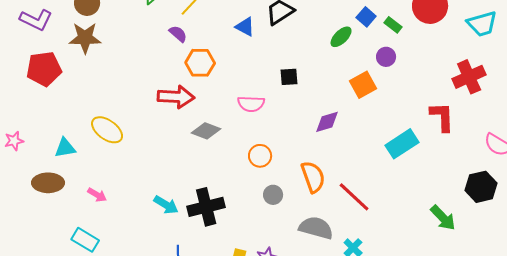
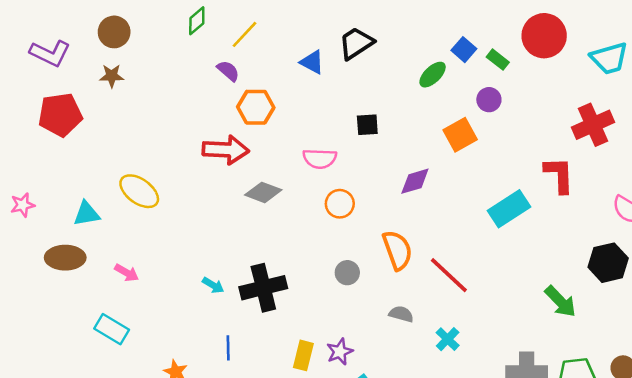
brown star: (85, 38) -> (112, 76), size x0.6
orange circle: (260, 156) -> (340, 204), moved
cyan arrow: (166, 205) -> (213, 285), size x0.7
gray semicircle: (316, 228) -> (401, 314), size x0.6

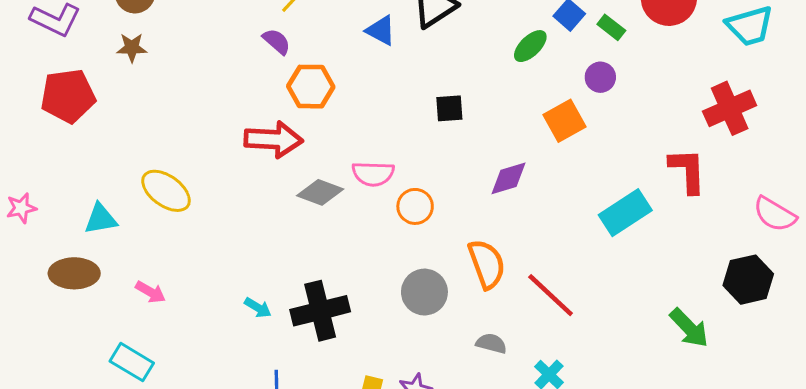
pink semicircle: (320, 159) -> (373, 174), moved
gray circle: (347, 273) -> (424, 292), size x1.5

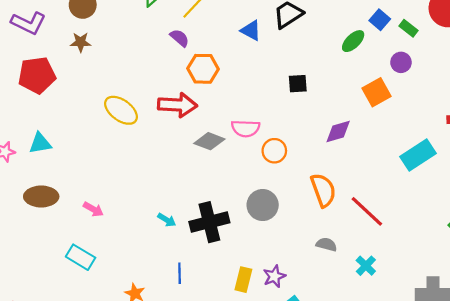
yellow ellipse: (166, 191) -> (121, 110), moved
cyan triangle: (101, 219) -> (40, 143), moved
gray circle: (424, 292) -> (263, 205), moved

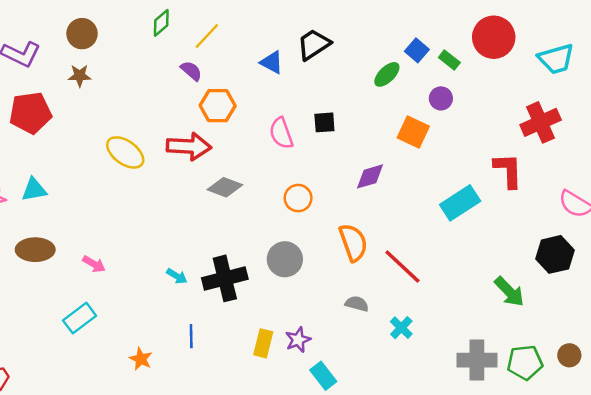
orange square: (376, 92) -> (413, 132), turned -36
pink semicircle: (246, 128) -> (281, 133), moved, turned 68
cyan rectangle: (81, 257) -> (80, 318), turned -68

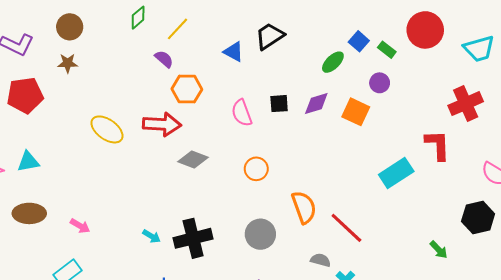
purple diamond: (370, 176) -> (316, 104), moved
gray circle: (285, 259) -> (260, 234), moved
green arrow: (509, 292) -> (439, 250), size x0.7
gray semicircle: (357, 304) -> (321, 260), moved

